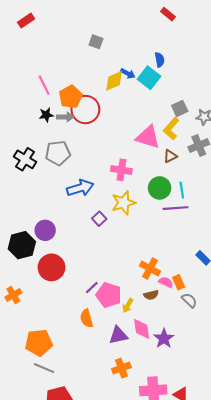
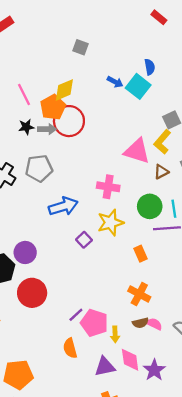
yellow diamond: (114, 81) -> (64, 90), moved
pink semicircle: (166, 282) -> (154, 324), moved
orange rectangle: (179, 282) -> (140, 254), moved
yellow arrow: (128, 306) -> (115, 334), turned -32

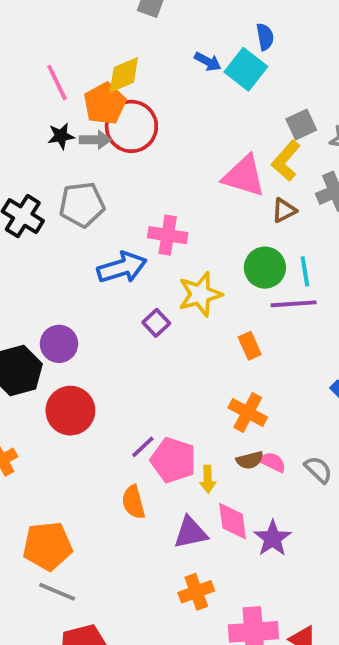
pink cross: (108, 187) -> (168, 235), moved

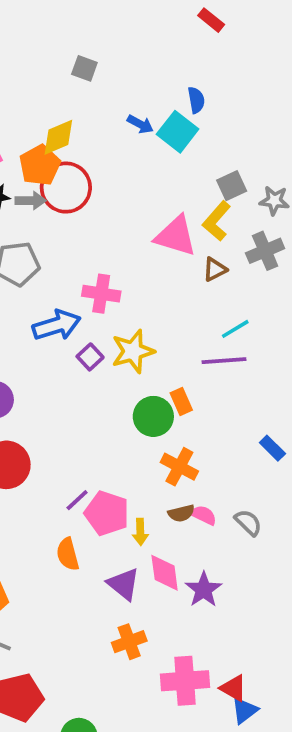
green circle: (265, 268) -> (153, 416), moved
cyan line: (305, 271) -> (235, 329), turned 68
purple square: (156, 323) -> (90, 357), moved
purple triangle: (191, 533) -> (124, 584), turned 51

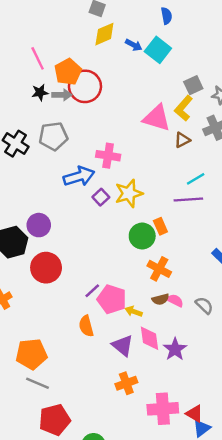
blue semicircle: (196, 100) -> (166, 16), moved
yellow diamond: (58, 137) -> (104, 34), moved
yellow arrow: (140, 532) -> (134, 311), turned 112

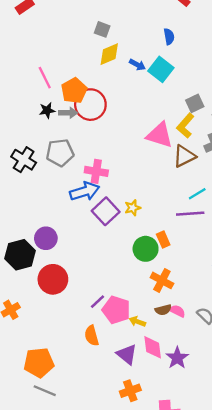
brown triangle: (182, 140) -> (184, 156), size x1.5
pink cross: (108, 156) -> (96, 171), moved
yellow star: (129, 193) -> (133, 208), size x0.6
purple square: (101, 197) -> (106, 211), size x1.6

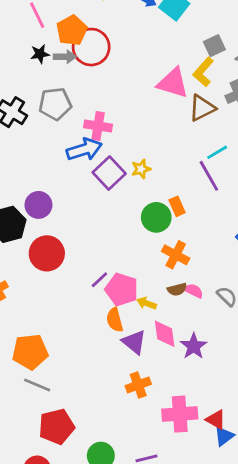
purple line: (190, 214) -> (209, 176), turned 64
orange semicircle: (92, 336) -> (115, 320), moved

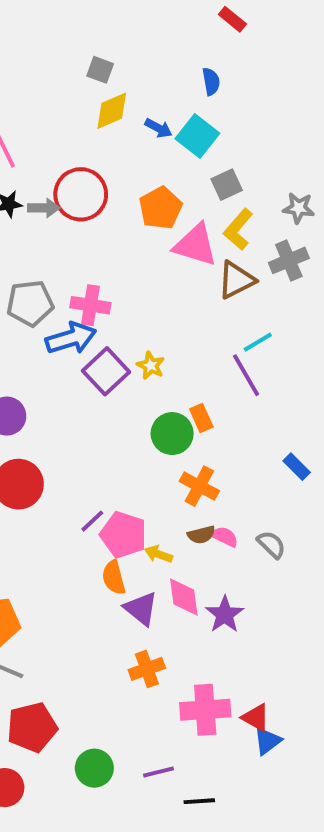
orange pentagon: (72, 30) -> (160, 208), moved
gray square: (214, 46) -> (227, 185), moved
gray pentagon: (55, 104) -> (30, 303), moved
yellow star: (141, 169) -> (151, 365), turned -30

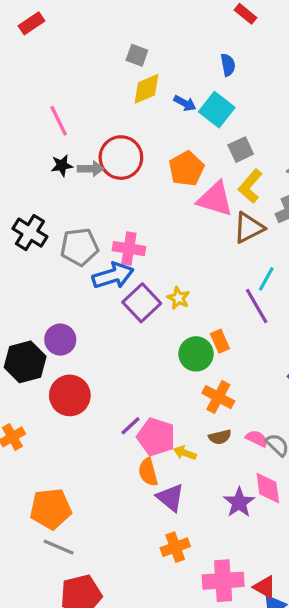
cyan line: (258, 342) -> (266, 279), turned -30
pink semicircle: (225, 537) -> (257, 439), moved
pink diamond: (184, 597) -> (268, 488), moved

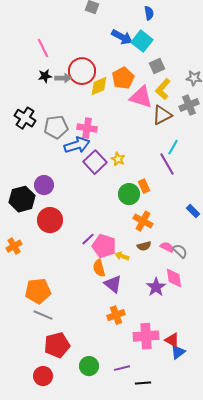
yellow diamond: (146, 89) -> (99, 86), moved
blue arrow: (185, 103) -> (122, 37), size x1.5

